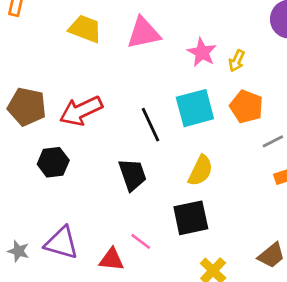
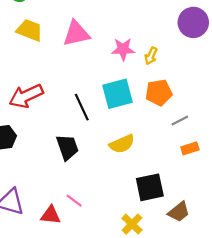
pink star: (202, 52) -> (123, 49), turned -30
orange pentagon: (246, 107) -> (159, 93), turned -30
yellow semicircle: (201, 171) -> (122, 144), turned 40
black square: (191, 218) -> (150, 187), moved

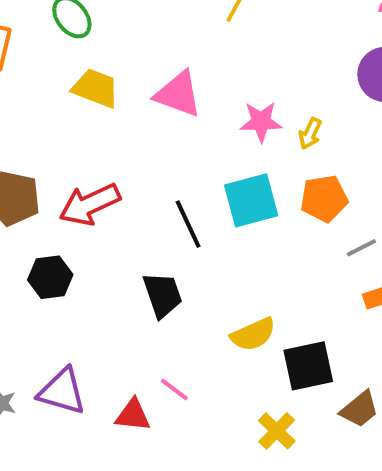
pink triangle: (76, 34) -> (178, 94), turned 32
yellow semicircle: (122, 144) -> (253, 334), moved

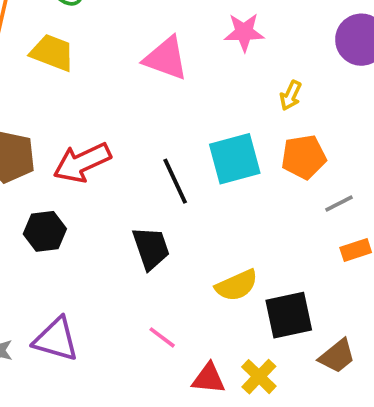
yellow trapezoid: (96, 88) -> (52, 53), moved
pink star: (261, 122) -> (244, 32), moved
red triangle: (133, 415) -> (209, 378), moved

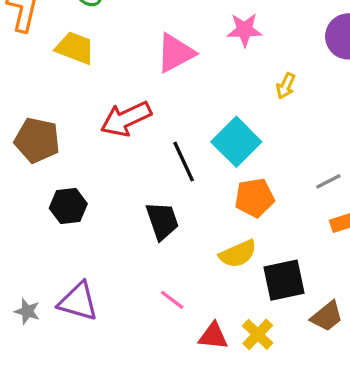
pink triangle: (166, 58) -> (175, 53), turned -48
orange pentagon: (304, 157) -> (254, 198), moved
cyan square: (235, 159) -> (236, 142), turned -30
red arrow: (82, 162) -> (126, 119), moved

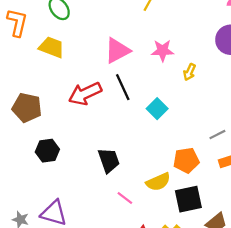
pink star: (245, 30) -> (163, 51), moved
cyan square: (236, 142) -> (157, 109), size x0.7
black line: (184, 162) -> (123, 87), moved
orange pentagon: (254, 198) -> (186, 160), moved
pink line: (172, 300) -> (125, 198), moved

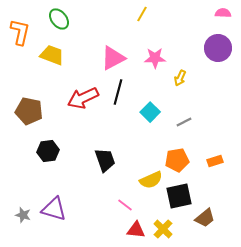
black line: (123, 87) -> (118, 92), turned 40
gray line: (217, 134) -> (184, 122), moved
pink line: (125, 198) -> (125, 205), moved

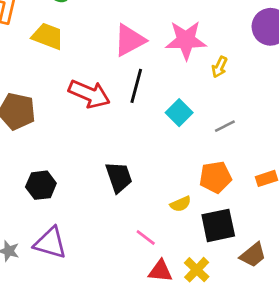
pink star: (155, 58) -> (186, 40), size x1.4
red arrow: (83, 98) -> (89, 94), turned -132
black hexagon: (48, 151) -> (41, 185), moved
yellow semicircle: (151, 180) -> (181, 204), size x0.7

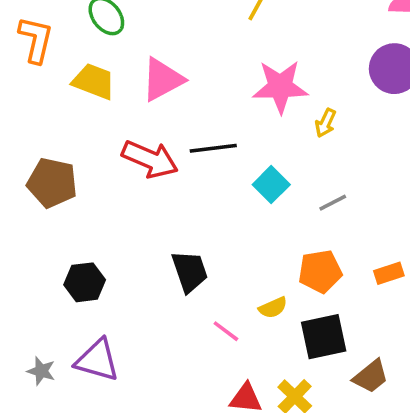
pink triangle: (130, 40) -> (163, 79), moved
black line: (136, 86) -> (213, 148), turned 68
pink line: (146, 238) -> (226, 331), moved

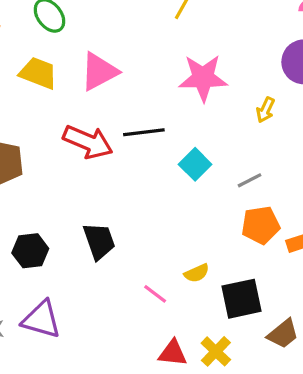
yellow arrow: (326, 123) -> (265, 110), moved
black trapezoid: (190, 271) -> (99, 241), moved
orange pentagon: (320, 271) -> (261, 225), moved

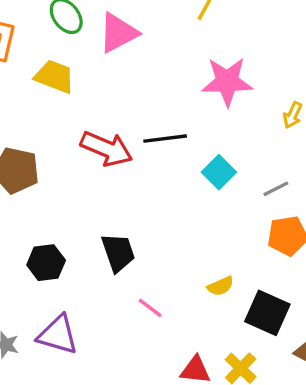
pink triangle: (99, 71) -> (118, 33), moved
pink line: (155, 294) -> (150, 308), moved
black square: (241, 299) -> (267, 313), turned 36

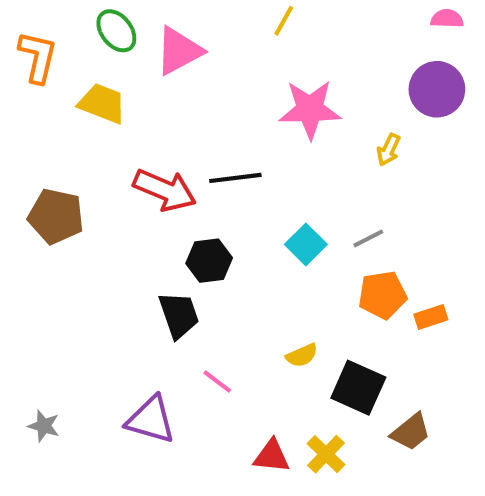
cyan square: (219, 172) -> (306, 244), moved
black hexagon: (46, 263) -> (209, 261), moved
purple triangle: (58, 335) -> (151, 420), moved

